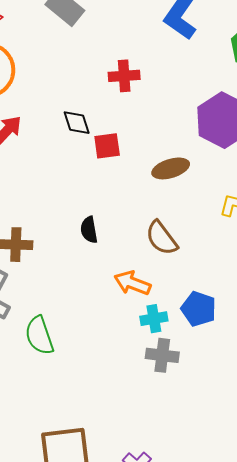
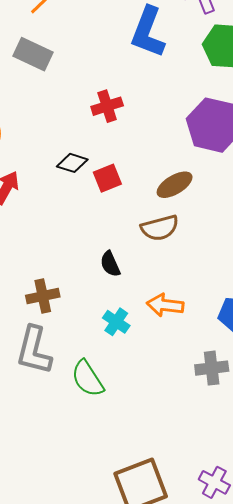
black diamond: (77, 123) -> (72, 163), turned -40
brown semicircle: (162, 238) -> (160, 228), moved, turned -54
cyan cross: (154, 319) -> (116, 322), moved, turned -32

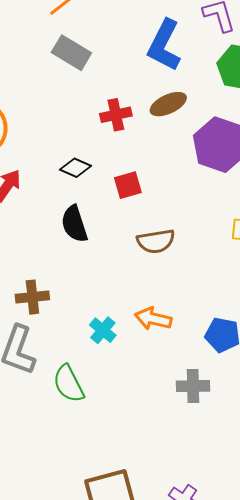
gray rectangle: (33, 54) -> (71, 53), moved
red square: (107, 178) -> (128, 185), moved
brown ellipse: (175, 185) -> (168, 104), moved
black semicircle: (110, 264) -> (74, 224), moved, size x1.4

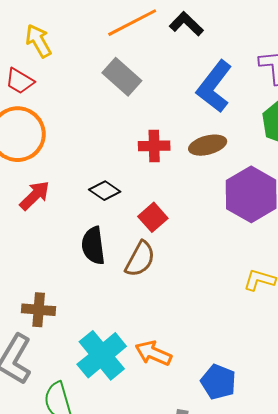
red square: (128, 185) -> (153, 217), turned -36
brown semicircle: (156, 241) -> (140, 259), moved, turned -63
cyan cross: (103, 330) -> (102, 355), size x1.8

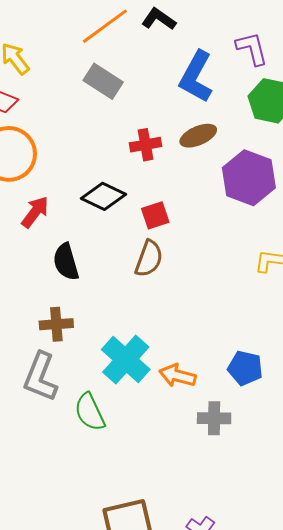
black diamond: (105, 191) -> (103, 196), size x1.4
red square: (153, 217) -> (155, 215), turned 32
black semicircle: (93, 246) -> (66, 262), moved
orange arrow: (153, 353) -> (177, 376), moved

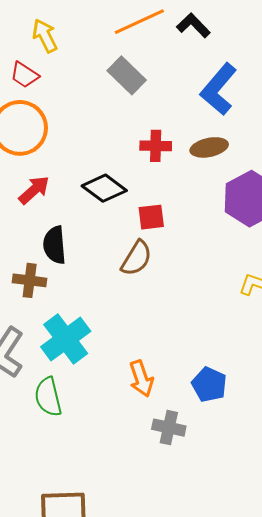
brown cross: (56, 324) -> (30, 280), moved
cyan cross: (126, 360) -> (66, 339), moved
orange arrow: (177, 376) -> (141, 379), turned -135

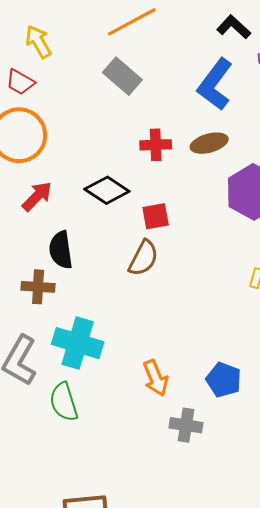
black L-shape: (193, 25) -> (234, 27), moved
cyan cross: (66, 339) -> (78, 343), turned -33

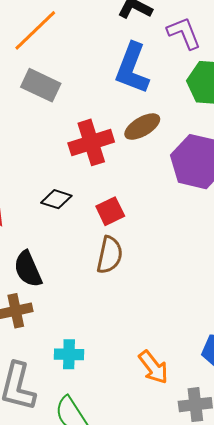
red cross: (156, 145) -> (91, 142), size x1.4
black diamond: (107, 190) -> (56, 199), size x0.7
cyan cross: (78, 343) -> (69, 354), size x0.6

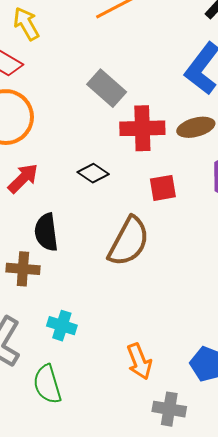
gray rectangle: (41, 85) -> (107, 88), moved
red square: (110, 211) -> (163, 188), moved
brown semicircle: (110, 255) -> (129, 241), size x1.4

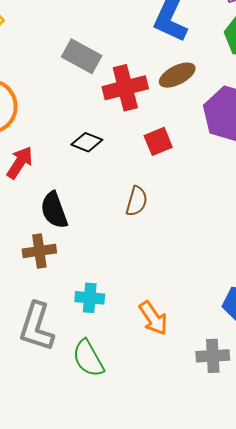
brown semicircle: (129, 241) -> (137, 201), size x0.6
orange arrow: (139, 361) -> (153, 318), moved

